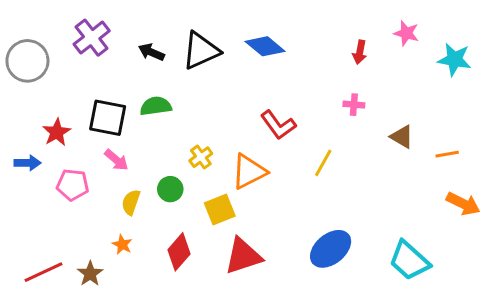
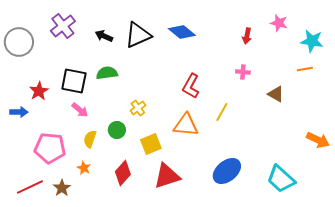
red L-shape: (278, 125) -> (191, 86), turned 65
orange line: (447, 154) -> (305, 69), moved
orange triangle: (249, 172) -> (186, 125), moved, turned 32
pink pentagon: (73, 185) -> (50, 148), moved, size x1.4

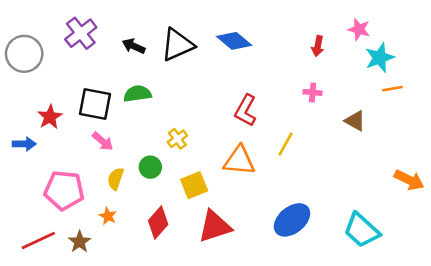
cyan star: (312, 41) -> (380, 58), moved, turned -30

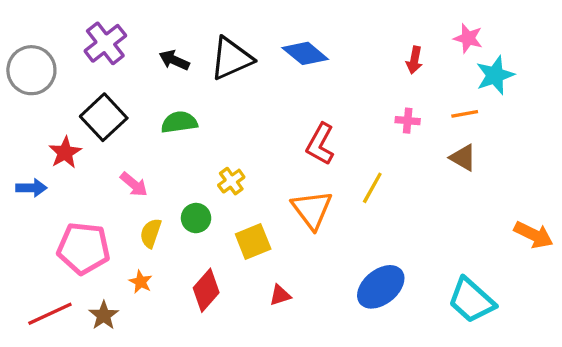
orange line: (392, 89) -> (465, 114), moved
black square: (95, 104) -> (104, 117), moved, turned 36
orange triangle: (239, 161) -> (312, 210), turned 48
red triangle: (215, 226) -> (280, 295), size x0.5

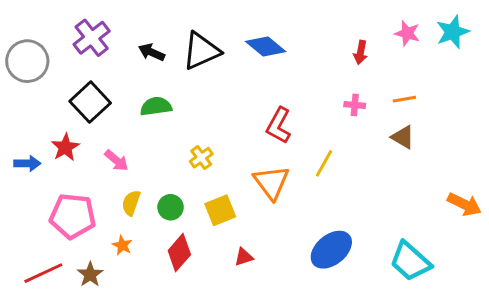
cyan star: (495, 75) -> (453, 32), moved
red star: (65, 153) -> (65, 147), moved
green circle: (196, 218) -> (171, 207), moved

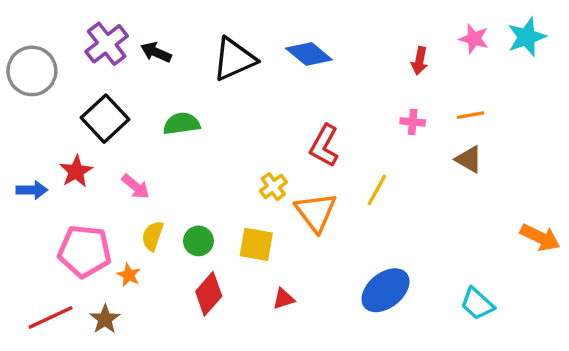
black arrow: (152, 52) -> (156, 52), moved
yellow cross: (201, 158) -> (273, 187), moved
yellow square: (220, 210) -> (256, 244), turned 32
orange star: (122, 245) -> (129, 275), moved
cyan trapezoid: (410, 261) -> (477, 304), size x0.7

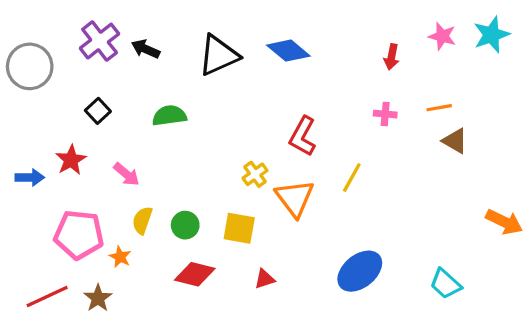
black square: (105, 119) -> (98, 111), size x0.6
brown triangle: (469, 159) -> (455, 141), moved
red diamond: (209, 294) -> (195, 274), turned 63

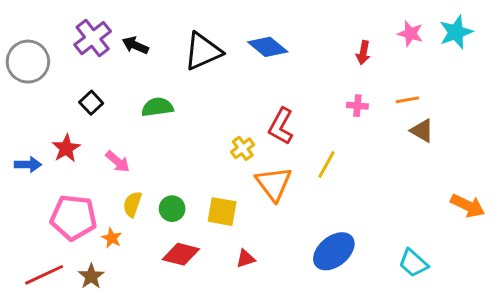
yellow cross: (255, 174) -> (243, 148), moved

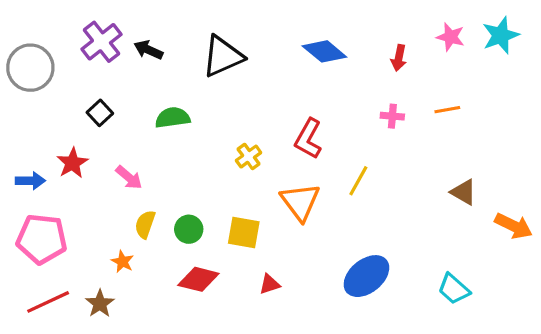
blue diamond: (268, 47) -> (324, 51), moved
brown triangle: (422, 131) -> (463, 192), moved
yellow cross: (243, 148) -> (249, 156), moved
pink pentagon: (74, 217) -> (42, 239), moved

